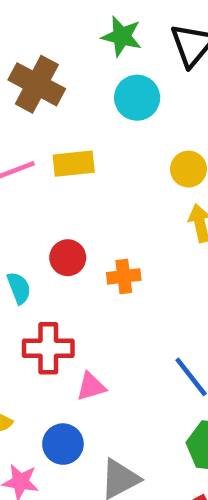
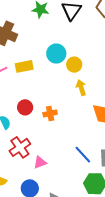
cyan circle: (137, 98) -> (56, 54), moved
red cross: (48, 348) -> (20, 147), turned -30

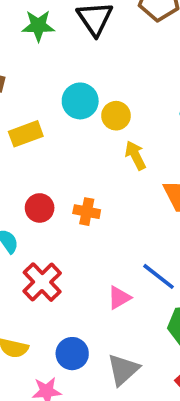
orange cross: (50, 113) -> (87, 212), turned 32
pink triangle: (40, 162) -> (119, 298), moved

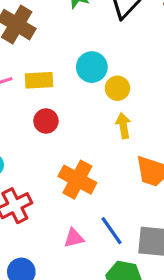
red circle: (40, 208) -> (46, 121), moved
orange cross: (87, 212) -> (77, 180), moved, size x1.6

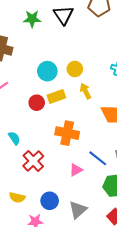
cyan circle: (92, 67) -> (47, 71), moved
yellow rectangle: (39, 80) -> (56, 97), moved

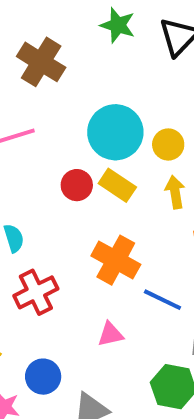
cyan circle: (47, 71) -> (115, 132), size x1.4
yellow rectangle: (56, 97) -> (117, 185), turned 36
blue line: (98, 158) -> (162, 300), moved, turned -30

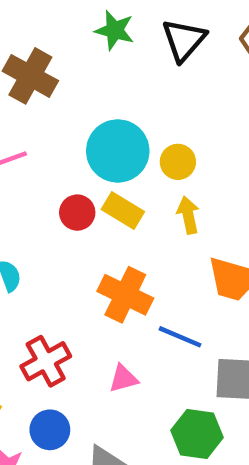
red cross: (36, 292) -> (46, 361), moved

